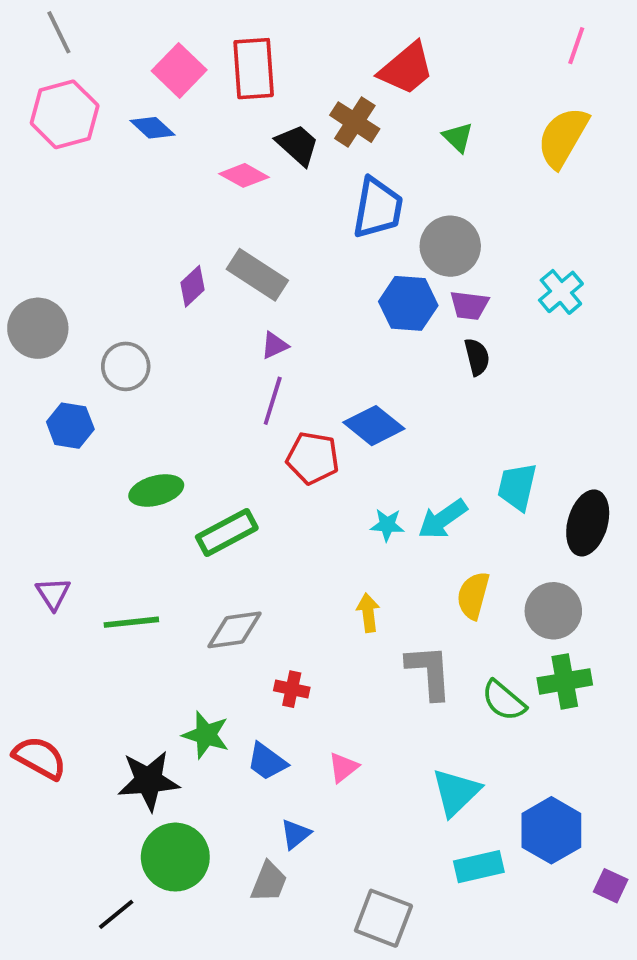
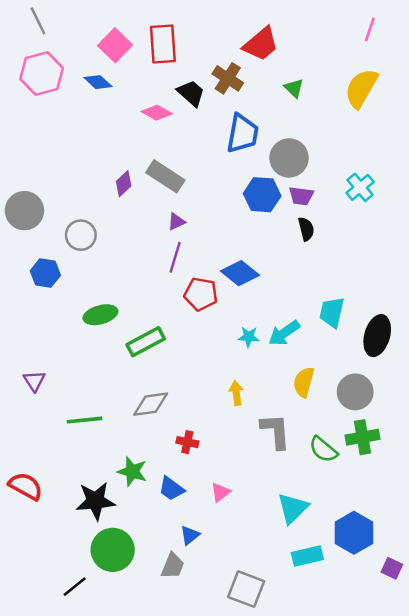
green line: (131, 622) -> (84, 420), moved

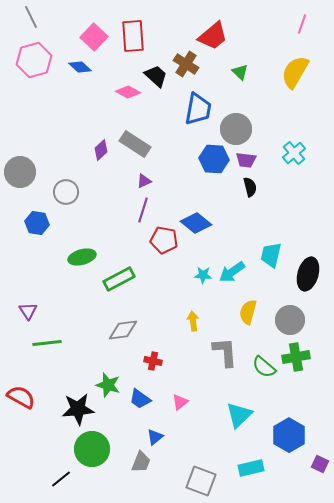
green line: (84, 420) -> (47, 343), moved
cyan rectangle: (307, 556) -> (251, 468), moved

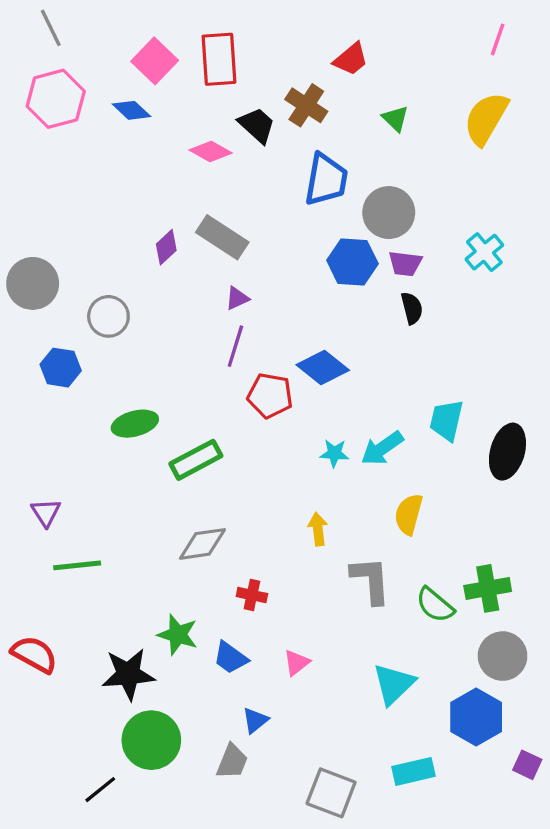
red trapezoid: (213, 36) -> (351, 59), size x0.7
gray circle: (290, 320) -> (503, 656), moved

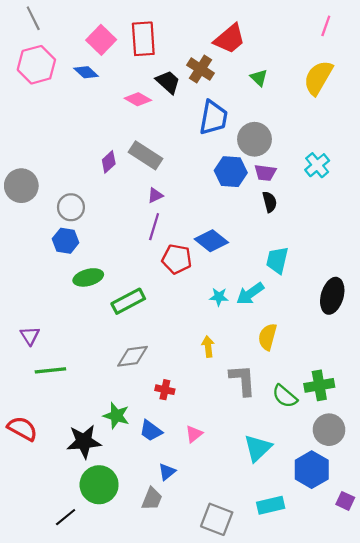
red trapezoid: (351, 59) -> (230, 39), size x1.4
blue hexagon: (61, 368) -> (66, 241), moved
cyan trapezoid: (446, 420) -> (277, 260), moved

